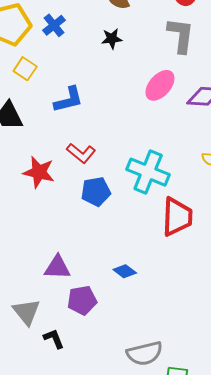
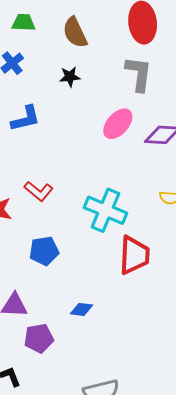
blue L-shape: (69, 100) -> (26, 119), moved
blue pentagon: (96, 192) -> (44, 251), moved
blue diamond: (125, 271) -> (82, 309), turned -30

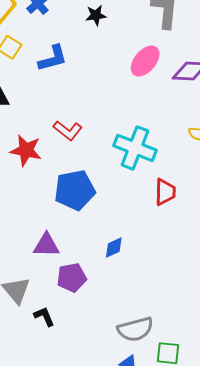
blue pentagon: (44, 251) -> (75, 190), size x1.4
red trapezoid: (134, 255) -> (165, 192), size x0.7
blue diamond: (82, 309) -> (114, 248), turned -30

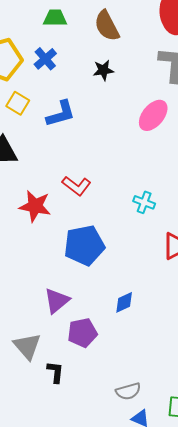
cyan cross: (135, 148) -> (144, 202), size x0.5
purple triangle: (46, 245) -> (57, 301), turned -40
black L-shape: (44, 316) -> (55, 372), turned 30
gray semicircle: (135, 329) -> (128, 391), moved, size x0.7

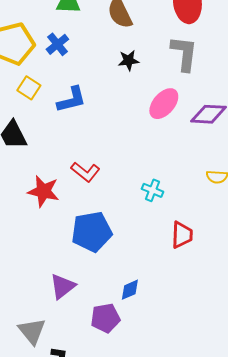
black star: (103, 70) -> (128, 60), moved
purple pentagon: (82, 333) -> (105, 318), moved

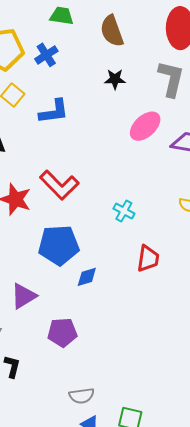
red L-shape: (85, 172) -> (59, 185), size x1.4
blue diamond: (130, 290) -> (87, 277), moved

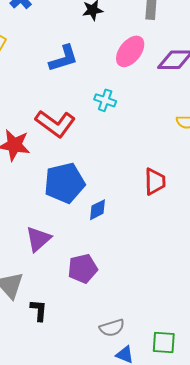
blue L-shape: (54, 112) -> (64, 58), moved
cyan cross: (124, 211) -> (105, 100), moved

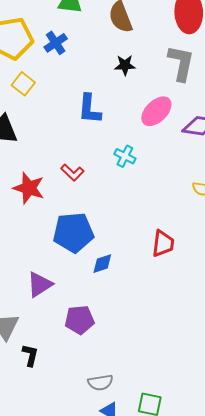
blue L-shape: (64, 58) -> (89, 109), turned 104
red L-shape: (55, 124) -> (72, 172), size x0.6

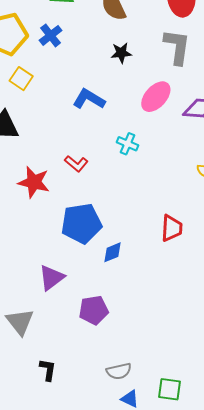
blue L-shape: (89, 109) -> (89, 99), turned 120
black L-shape: (30, 355) -> (48, 370), moved

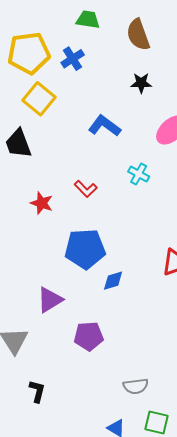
yellow square: (21, 79) -> (39, 99), size x1.4
red star: (34, 182) -> (42, 203), size x0.7
gray semicircle: (119, 371) -> (136, 386), moved

